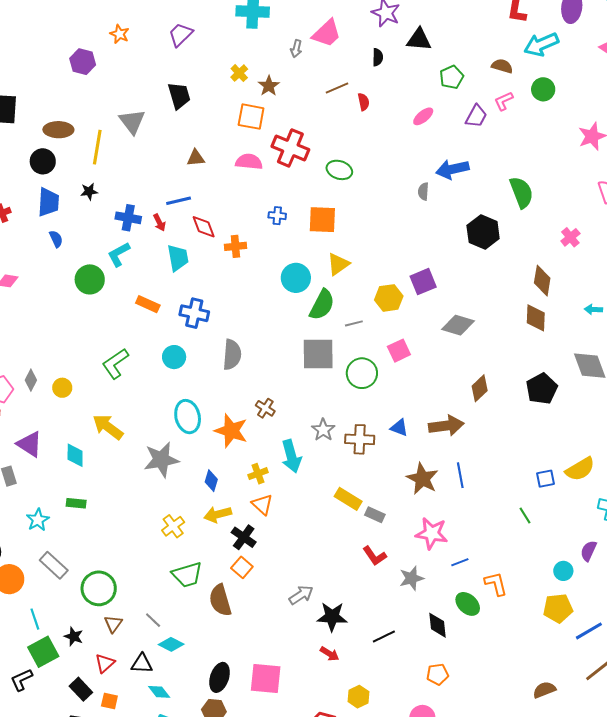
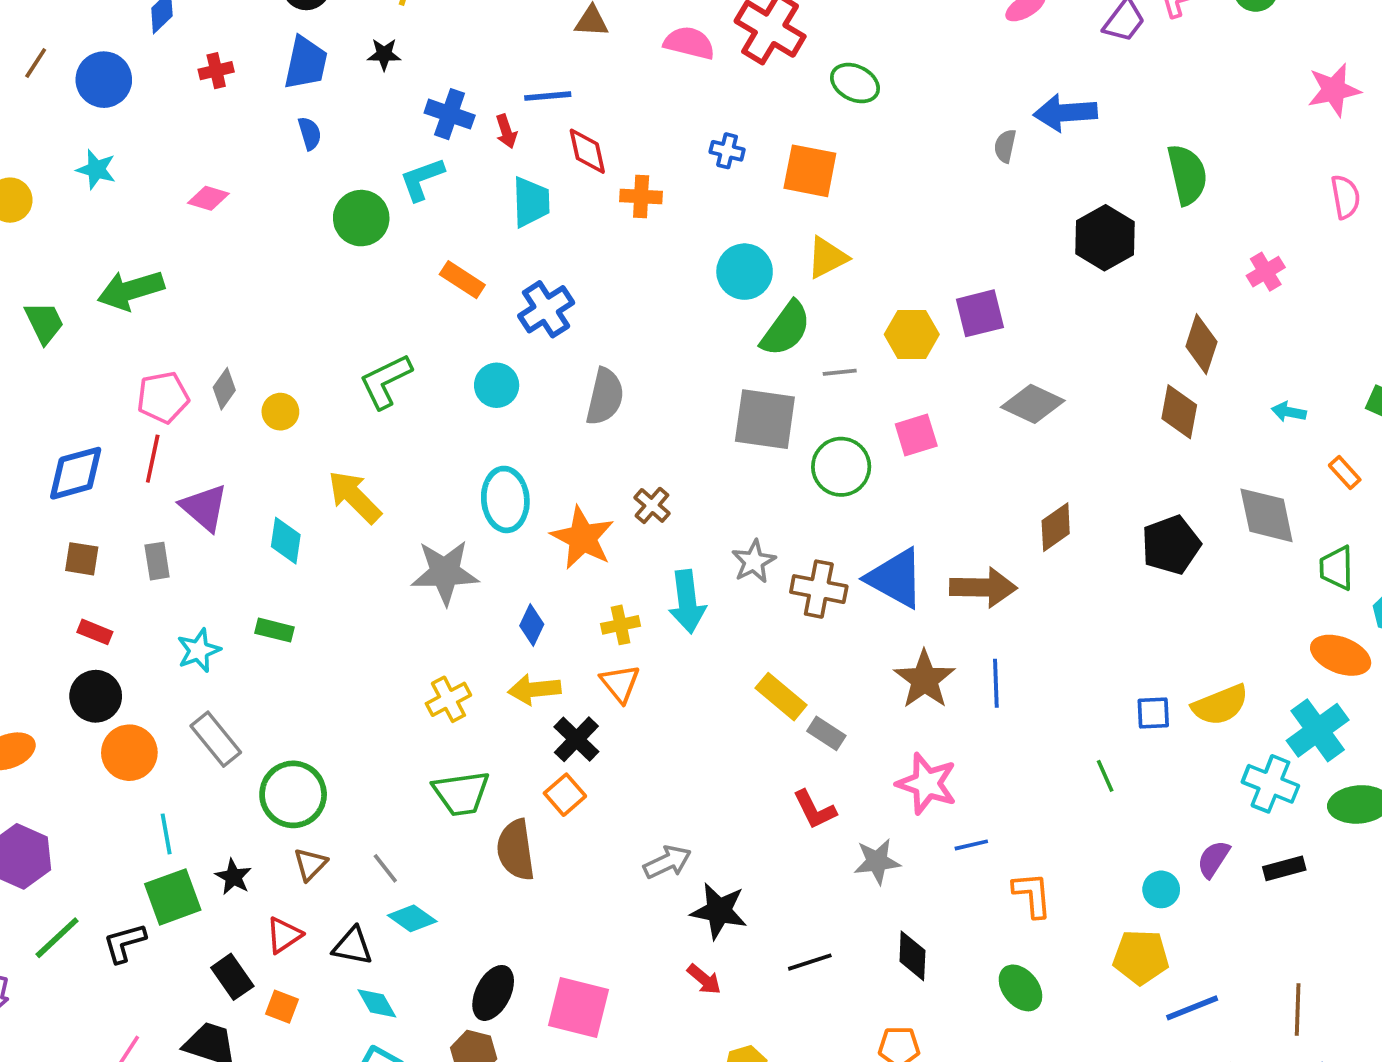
blue cross: (194, 313) -> (546, 309), turned 36
blue triangle: (399, 428) -> (895, 578), size x1.8
green ellipse: (468, 604) -> (1020, 988), moved

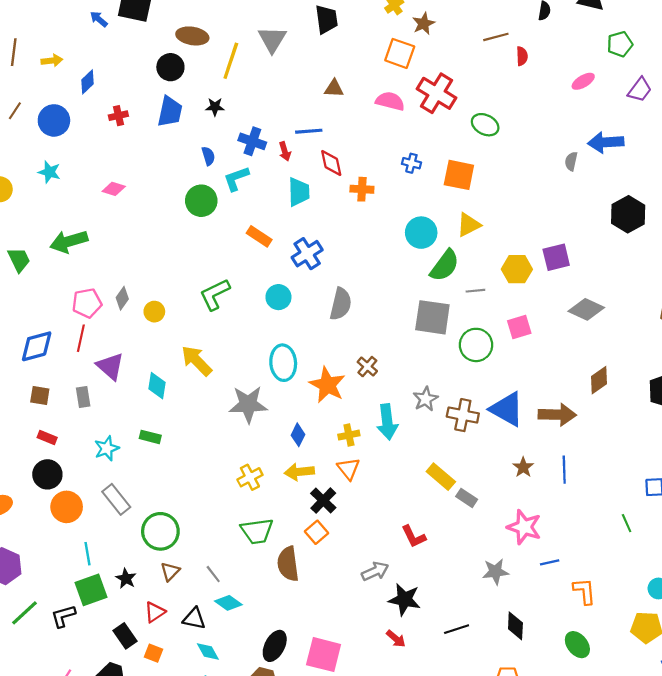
blue semicircle: (310, 133) -> (208, 156), moved
brown star: (925, 679) -> (523, 467), size x0.6
red L-shape: (815, 810) -> (414, 537), moved

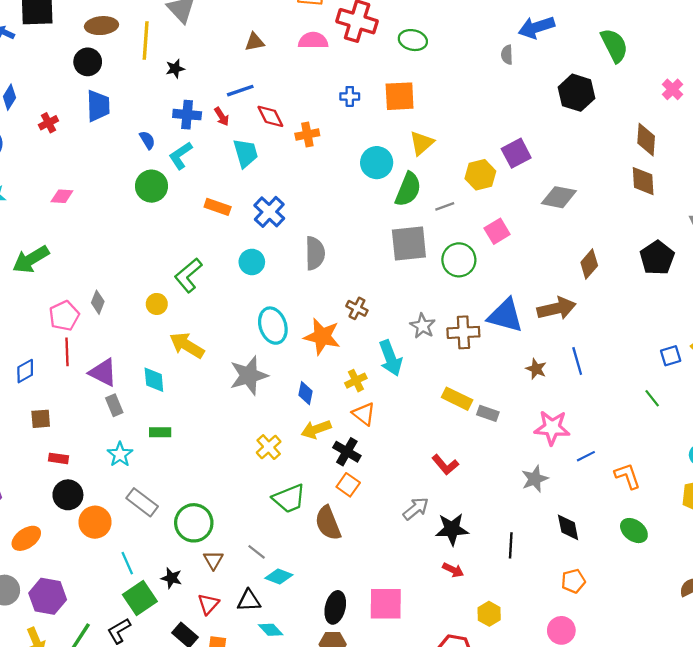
black star: (215, 107) -> (175, 69), moved
yellow circle: (154, 312) -> (157, 304), moved
blue diamond: (37, 346) -> (25, 371), size x0.7
gray rectangle: (83, 397) -> (114, 405), moved
black line: (457, 629) -> (511, 545), turned -55

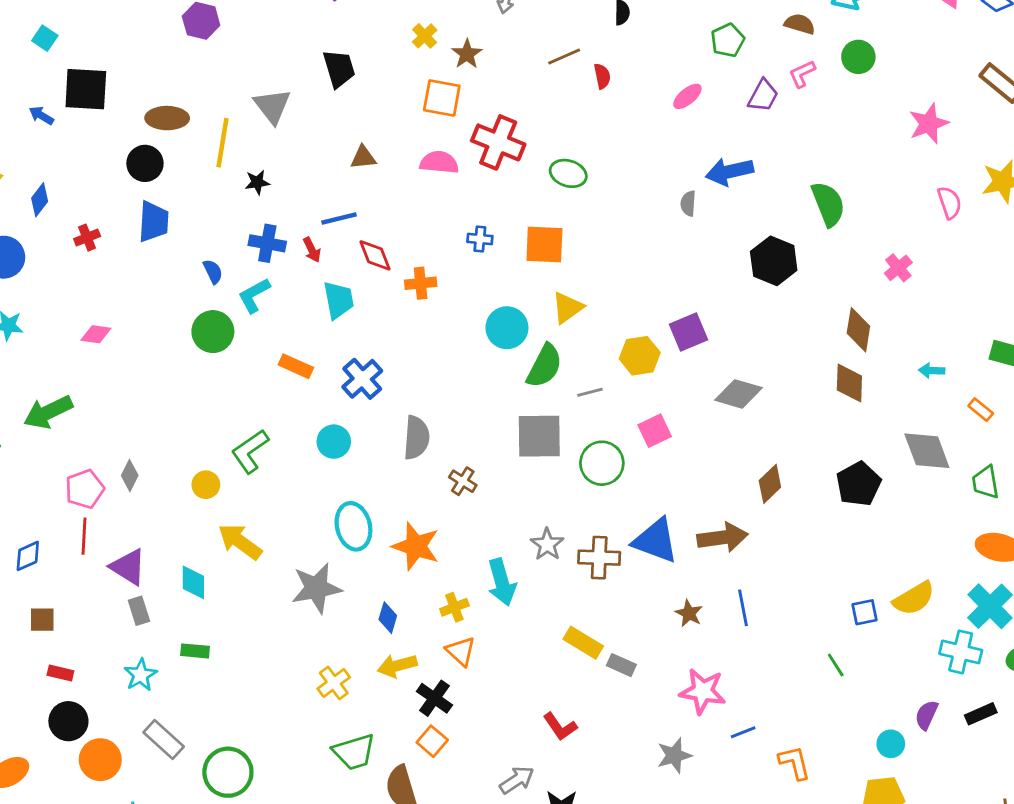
brown cross: (357, 308) -> (463, 481), moved

